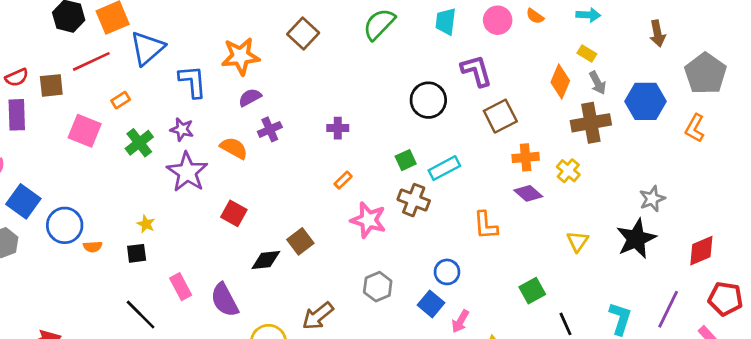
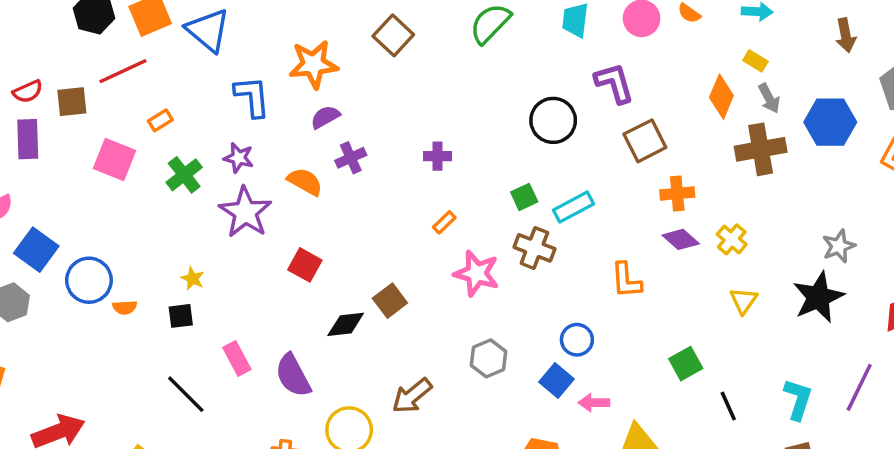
blue triangle: (147, 48) -> (208, 30), moved, turned -39
yellow cross: (568, 171) -> (732, 239), moved
pink arrow: (460, 321) -> (594, 403), turned 60

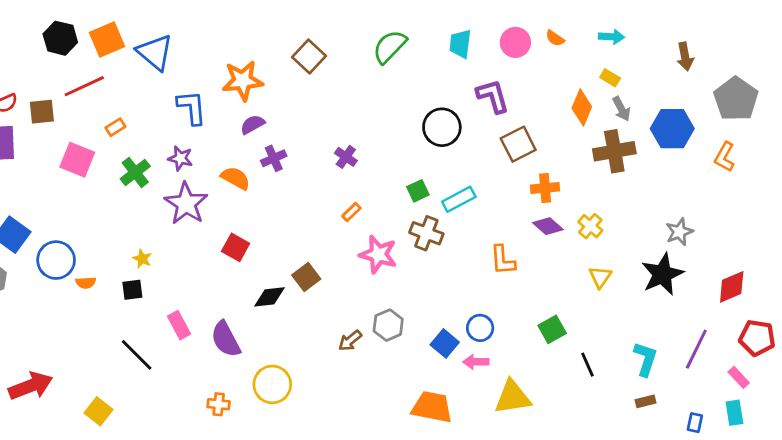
purple cross: (438, 156) -> (346, 157), turned 35
blue circle: (577, 340) -> (480, 328), moved
brown arrow: (412, 396) -> (350, 341), moved, size x0.7

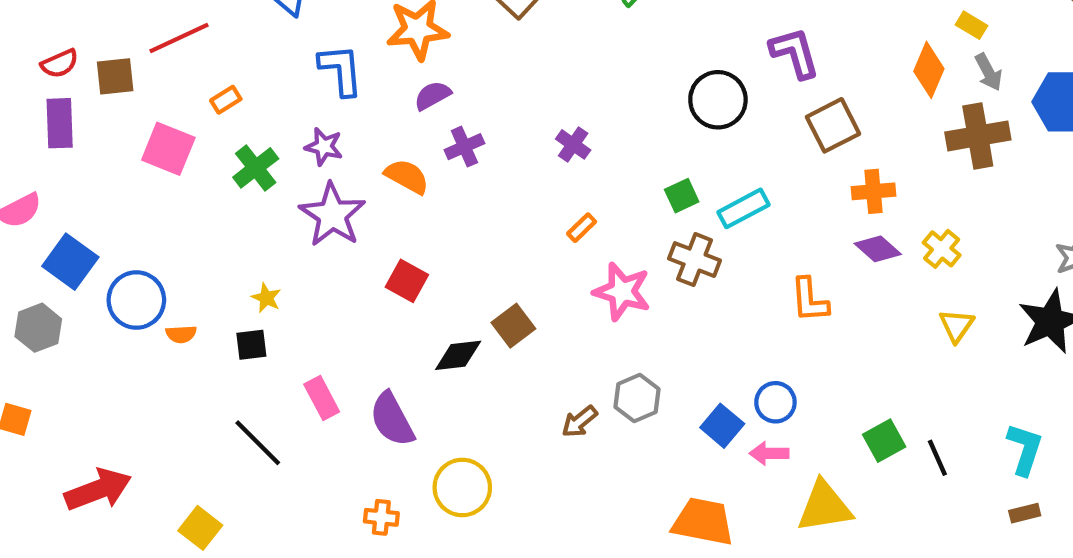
green square: (552, 329) -> (884, 441), moved

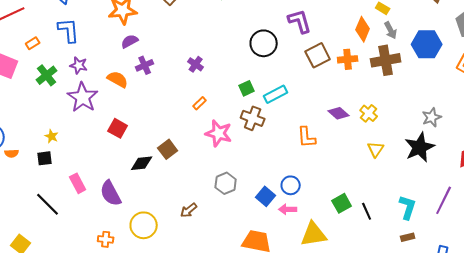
blue L-shape: (341, 70) -> (69, 30), moved
orange cross: (873, 191) -> (348, 59), moved
brown arrow: (579, 421) -> (189, 210), moved

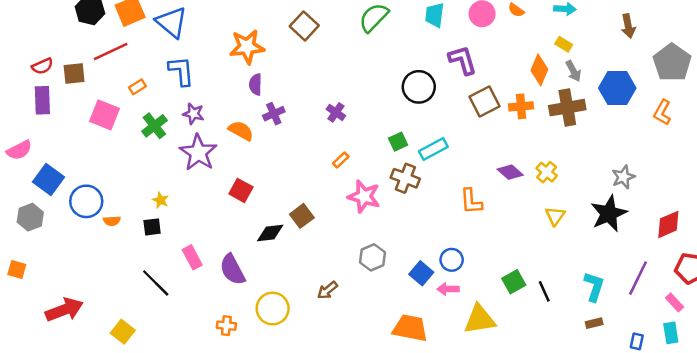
purple semicircle: (130, 41) -> (256, 84), turned -60

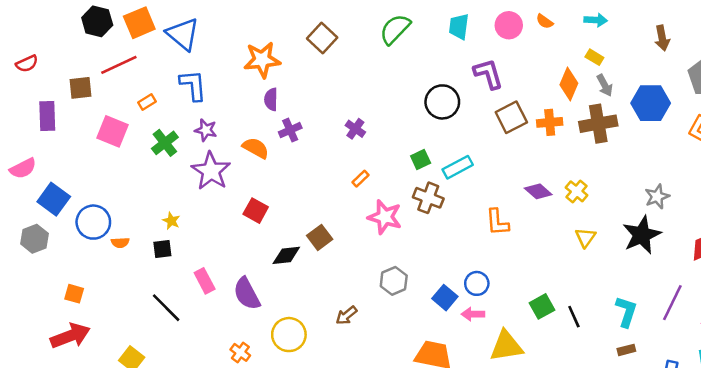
red semicircle: (42, 66) -> (27, 64), moved
orange square: (17, 270) -> (74, 294), moved
orange cross: (226, 326) -> (240, 352), turned 30

